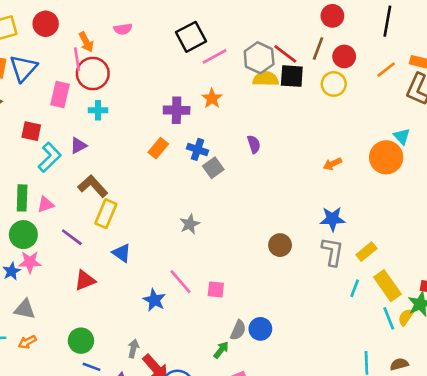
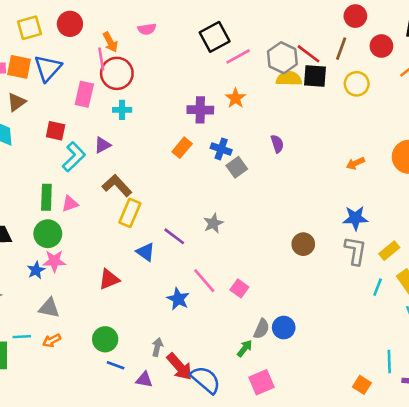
red circle: (344, 56) -> (381, 46), moved
purple line: (72, 237) -> (174, 236), moved
pink square: (216, 290) -> (239, 288), turned 30

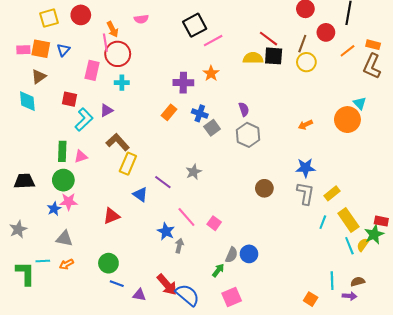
brown line: (341, 49) -> (302, 44), moved
gray hexagon: (282, 58) -> (248, 135), moved
blue triangle: (48, 68) -> (63, 50), size x0.6
gray arrow: (157, 347) -> (179, 246), moved

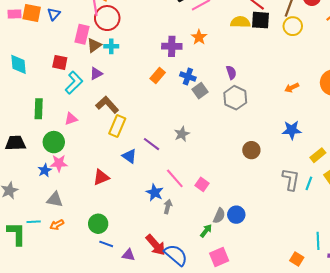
brown triangle: (39, 76) -> (94, 45), moved
green rectangle: (62, 151) -> (39, 109), moved
gray L-shape: (305, 193) -> (291, 179), moved

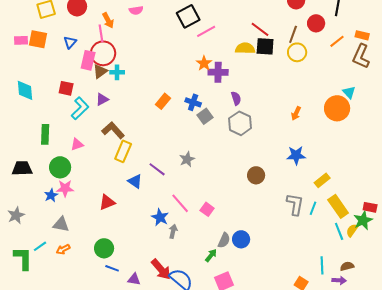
blue triangle: (54, 14) -> (70, 42), moved
red circle: (107, 18) -> (103, 53), moved
purple cross: (172, 46) -> (218, 72), moved
orange arrow: (292, 88) -> (296, 113), turned -40
cyan line: (34, 222) -> (40, 246), turned -32

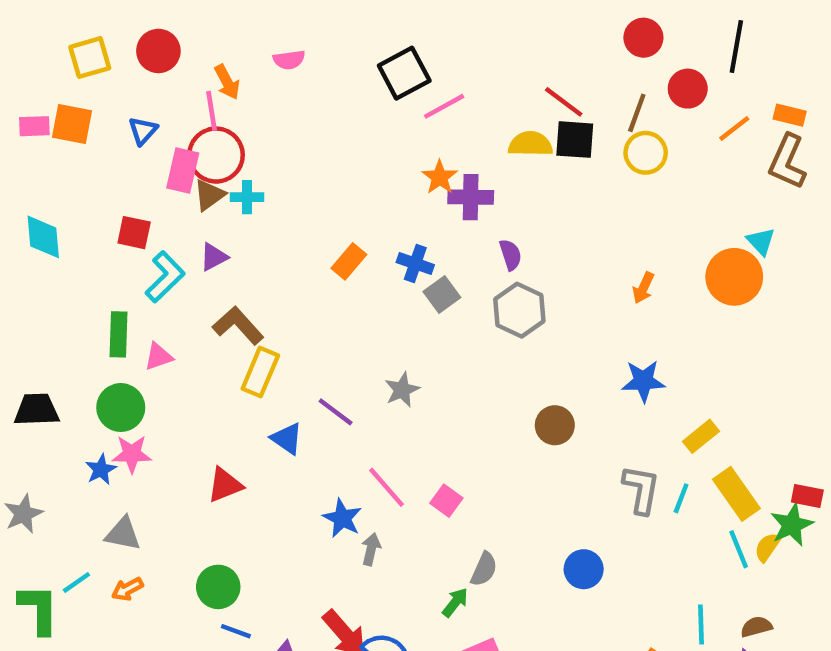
green rectangle: (45, 134) -> (119, 334), moved
blue circle: (241, 239) -> (584, 569), moved

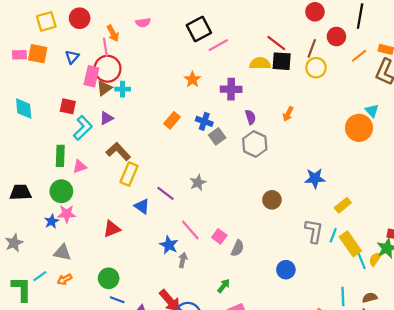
orange star: (440, 177) -> (192, 79), moved
orange arrow: (643, 288) -> (288, 114), moved
yellow rectangle: (736, 494) -> (350, 244), moved
gray semicircle: (484, 569) -> (238, 248), moved

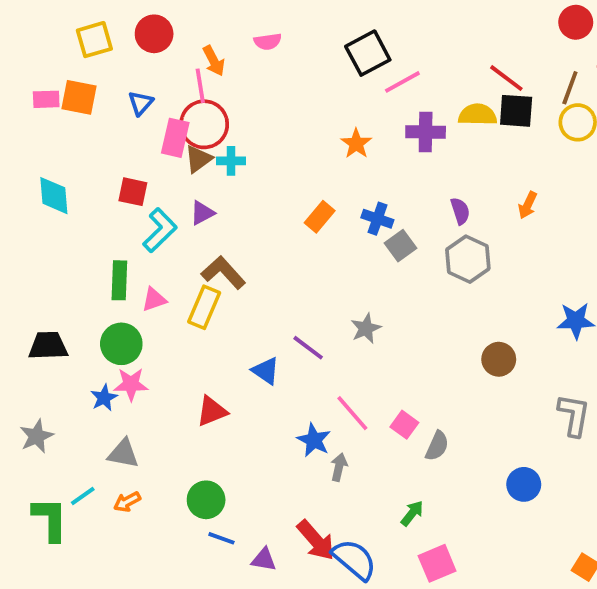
purple cross: (231, 89) -> (426, 132), moved
yellow rectangle: (129, 174) -> (204, 307), moved

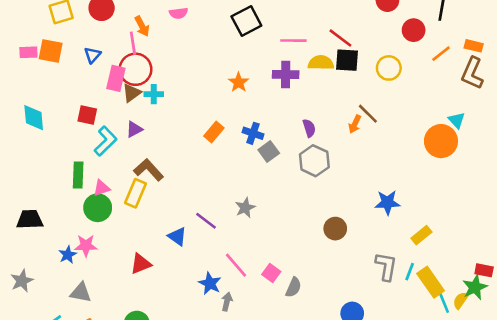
pink line: (402, 82) -> (293, 41), moved, turned 30
brown line: (570, 88) -> (368, 114), moved, turned -65
green circle: (121, 344) -> (98, 208), moved

